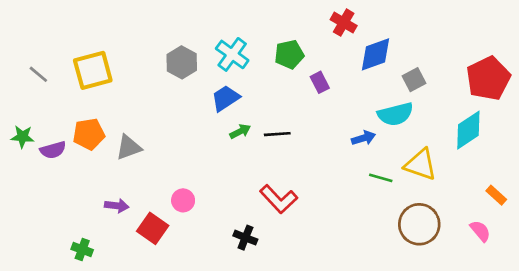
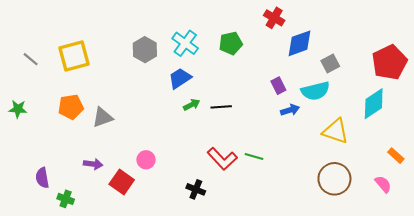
purple rectangle: (320, 82) -> (278, 86), moved
purple semicircle: (53, 150) -> (42, 178), moved, turned 96
green line: (381, 178) -> (254, 157), moved

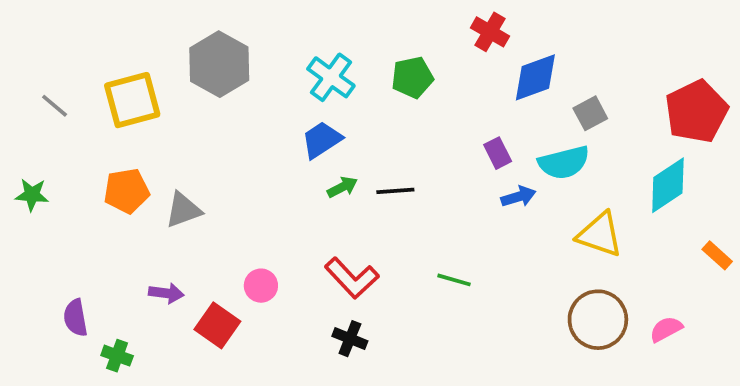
gray hexagon: (145, 50) -> (219, 64), moved, size x1.4
orange rectangle: (396, 156) -> (717, 255), moved
red L-shape: (222, 159) -> (352, 278), moved
pink semicircle: (383, 184) -> (666, 329), moved, turned -78

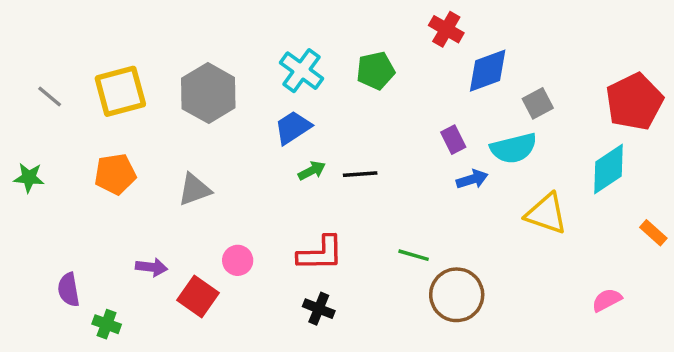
gray hexagon: (219, 64) -> (208, 93), moved
gray triangle: (183, 210) -> (195, 190), moved
red L-shape: (352, 278) -> (320, 253), turned -48
brown circle: (598, 320) -> (457, 295), moved

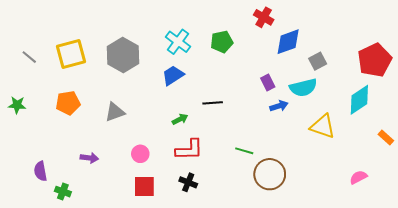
green arrow: (312, 171) -> (180, 119), moved
red square: (198, 297) -> (144, 186), moved, turned -35

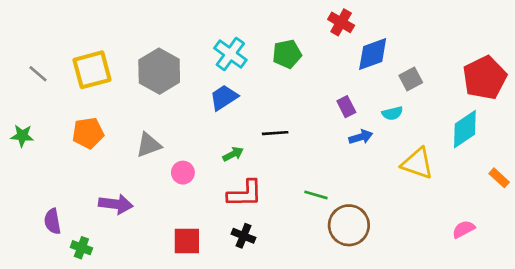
cyan semicircle: (303, 88) -> (392, 113), size x0.6
pink circle: (140, 154) -> (183, 173), moved
purple arrow: (89, 158) -> (116, 204), size x1.4

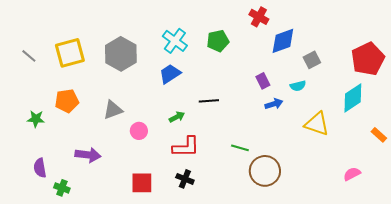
green star: (22, 136) -> (36, 119), moved

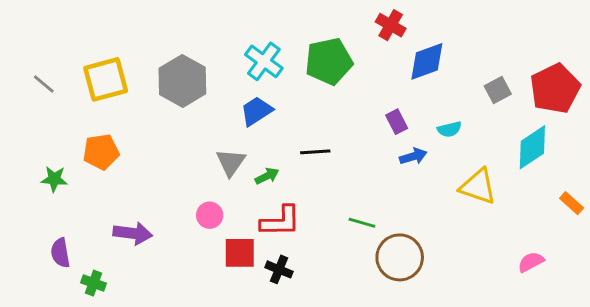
green pentagon: (218, 41) -> (329, 61), size x1.4
gray square: (312, 60) -> (498, 90), moved
gray triangle: (113, 110) -> (231, 162), moved, turned -35
pink circle: (139, 131) -> (210, 215), moved
red square: (142, 183) -> (240, 253), moved

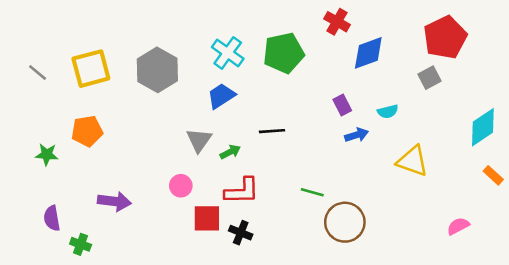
red pentagon: (555, 89) -> (445, 37), moved
cyan diamond: (532, 147) -> (483, 127), moved

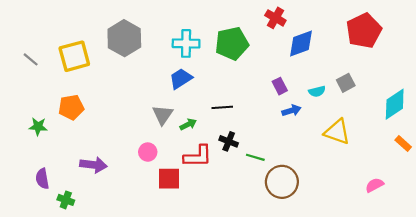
cyan cross: (228, 53) -> (186, 43), turned -35
gray hexagon: (157, 70) -> (124, 38), moved
gray square: (429, 78) -> (346, 83), moved
black cross: (241, 233) -> (229, 141), moved

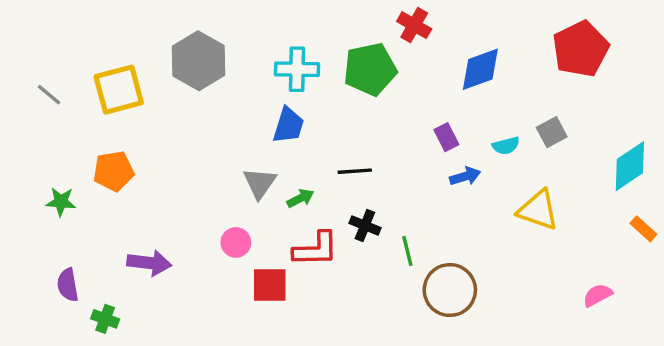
red cross: (275, 18) -> (414, 25), moved
blue trapezoid: (181, 79) -> (289, 125), turned 140
green line: (255, 157) -> (407, 251), turned 60

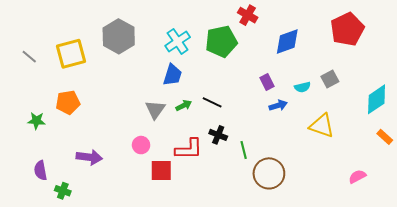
cyan cross: (297, 69) -> (178, 41), turned -35
black line: (355, 171) -> (212, 102), turned 30
green arrow: (300, 198) -> (184, 105), moved

